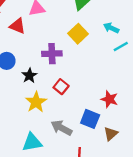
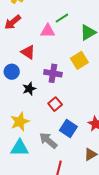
red triangle: (17, 26) -> (28, 52), moved
yellow star: (36, 102) -> (20, 122), moved
blue square: (90, 119) -> (68, 128), moved

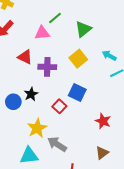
blue circle: (12, 72) -> (13, 102), moved
purple cross: (53, 73) -> (47, 67), moved
yellow star: (20, 122) -> (37, 128), moved
blue square: (68, 128) -> (77, 93), moved

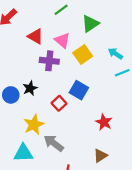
pink triangle: (42, 33) -> (62, 40), moved, turned 42
red triangle: (25, 57) -> (35, 36), moved

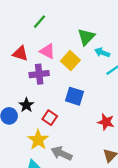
green triangle: (90, 24) -> (86, 37), moved
red square: (59, 103) -> (50, 118), moved

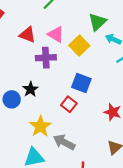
red square: (50, 118) -> (69, 104), moved

